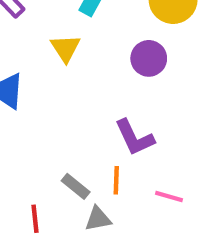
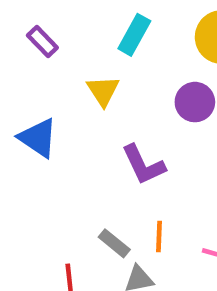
purple L-shape: (135, 138) -> (143, 165), moved

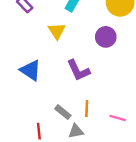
blue triangle: (38, 138) -> (31, 70), moved

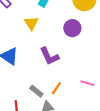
orange line: (87, 108) -> (56, 88), turned 32
pink line: (118, 118) -> (87, 83), moved

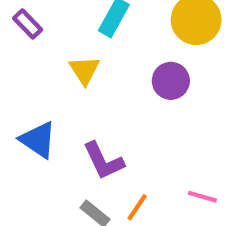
purple L-shape: (49, 56) -> (103, 161), moved

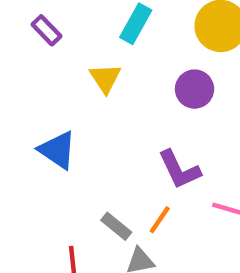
purple L-shape: (103, 161) -> (179, 170), moved

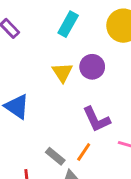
yellow triangle: (105, 78) -> (62, 72), moved
purple circle: (195, 89) -> (92, 67), moved

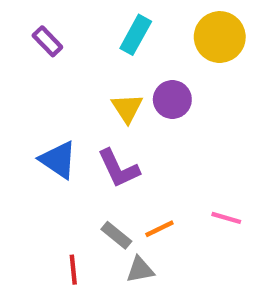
purple L-shape: (96, 119) -> (118, 168), moved
orange line: (84, 152) -> (159, 229), turned 30

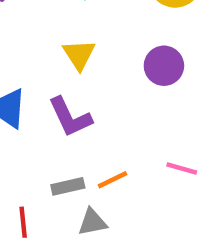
purple circle: (172, 99) -> (164, 66), moved
gray rectangle: (116, 235) -> (68, 186), turned -52

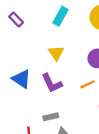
orange line: (113, 180) -> (87, 84), moved

